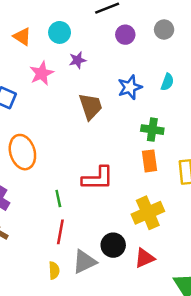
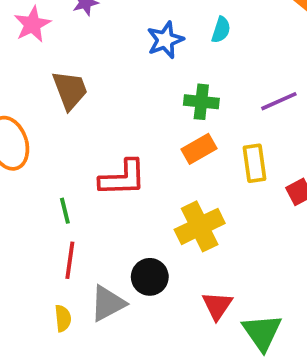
brown trapezoid: (91, 106) -> (70, 90), moved
orange rectangle: (150, 161) -> (199, 149), turned 70
red triangle: (145, 258) -> (217, 306), moved, turned -30

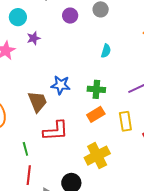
blue star: (165, 40) -> (61, 85), moved, turned 30
brown trapezoid: (70, 90) -> (37, 102), moved

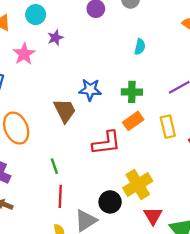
red L-shape: (56, 131) -> (106, 143), moved
yellow cross: (97, 156) -> (138, 185), moved

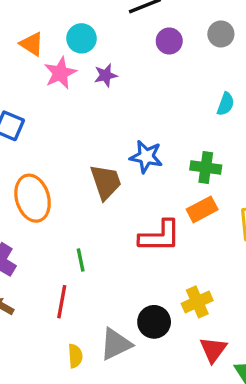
pink star: (24, 54) -> (60, 73), moved
yellow cross: (138, 185) -> (197, 302), size x0.7
red line: (60, 196) -> (62, 302), moved

